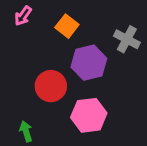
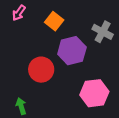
pink hexagon: (89, 115) -> (94, 93), moved

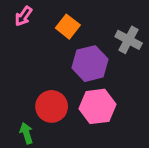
red circle: (41, 70) -> (52, 106), moved
pink hexagon: (94, 93) -> (97, 106), moved

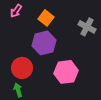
purple hexagon: (90, 64) -> (44, 43), moved
red circle: (52, 106) -> (22, 68), moved

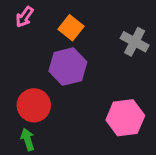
pink hexagon: (66, 72) -> (125, 118), moved

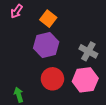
gray cross: (135, 42) -> (88, 51), moved
red circle: (34, 105) -> (52, 79), moved

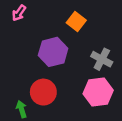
orange square: (48, 19) -> (76, 21), moved
red circle: (52, 79) -> (43, 92), moved

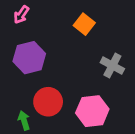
purple hexagon: (53, 52) -> (29, 58), moved
pink hexagon: (98, 92) -> (92, 111), moved

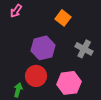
purple hexagon: (29, 58) -> (43, 48), moved
green arrow: (24, 120) -> (18, 90), turned 32

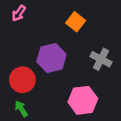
red circle: (36, 76) -> (22, 80), moved
green arrow: (18, 90) -> (21, 109), turned -48

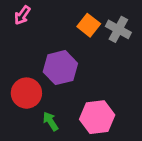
gray cross: (101, 59) -> (118, 29), moved
green arrow: (21, 109) -> (50, 121), moved

